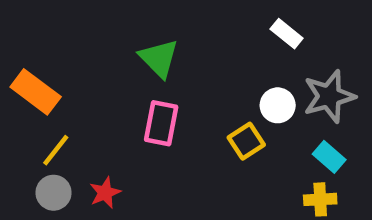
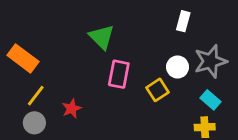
white rectangle: (287, 34) -> (183, 21), turned 66
pink rectangle: (161, 123) -> (119, 74), moved
red star: (105, 193) -> (72, 109), moved

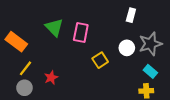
green triangle: (102, 37) -> (54, 27), moved
pink rectangle: (119, 74) -> (81, 33), moved
yellow square: (157, 90) -> (100, 60), moved

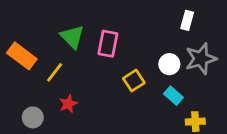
white rectangle: (131, 15) -> (187, 20), moved
yellow line: (26, 68) -> (55, 72), moved
cyan rectangle: (150, 71) -> (173, 96), moved

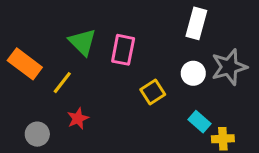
white rectangle: (187, 20) -> (196, 23), moved, size x1.4
cyan rectangle: (173, 96) -> (199, 122), moved

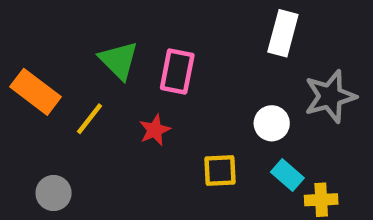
white circle: (193, 73) -> (272, 123), moved
yellow square: (153, 92) -> (220, 171), moved, turned 30
red star: (78, 118) -> (155, 130), moved

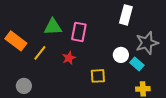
green triangle: (119, 60) -> (53, 27), turned -48
cyan rectangle: (287, 175) -> (137, 64), moved

